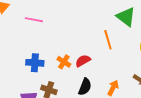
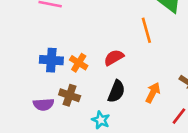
orange cross: (64, 62) -> (79, 63), moved

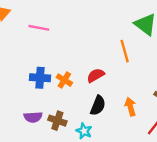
orange arrow: (153, 93) -> (130, 107), turned -42
brown cross: (70, 95) -> (57, 121), moved

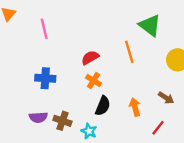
pink line: (39, 28) -> (44, 29), turned 66
red semicircle: (96, 75) -> (90, 58), moved
orange cross: (64, 80) -> (94, 81), moved

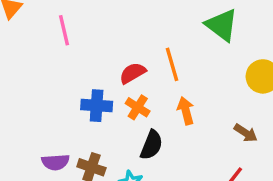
orange line: (129, 52) -> (172, 64), moved
blue cross: (45, 78) -> (97, 106), moved
orange arrow: (135, 107) -> (186, 111), moved

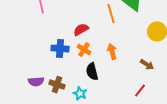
orange line: (172, 64) -> (111, 14), moved
black semicircle: (151, 145) -> (92, 72), turned 144

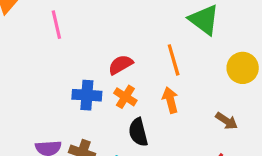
orange line: (111, 14) -> (174, 60), moved

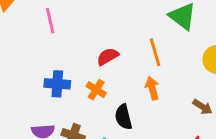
blue cross: (87, 95) -> (57, 84), moved
orange cross: (125, 97) -> (96, 90), moved

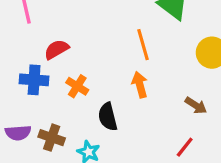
red semicircle: (108, 57) -> (56, 49), moved

